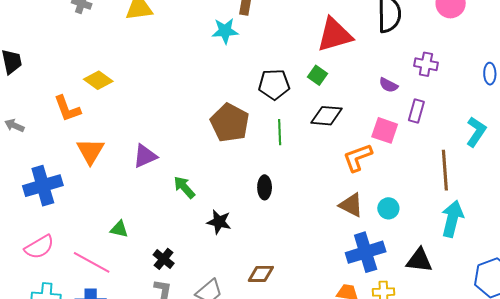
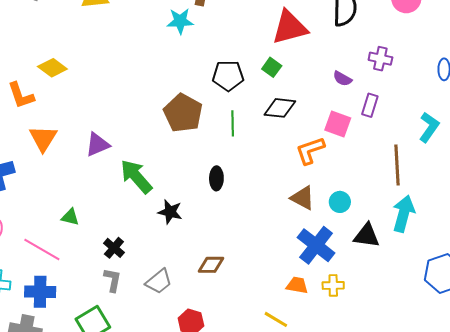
green arrow: (184, 187) -> (136, 177), size x1.5
blue cross: (366, 252) -> (316, 245), turned -36
black triangle: (419, 260) -> (367, 236), moved

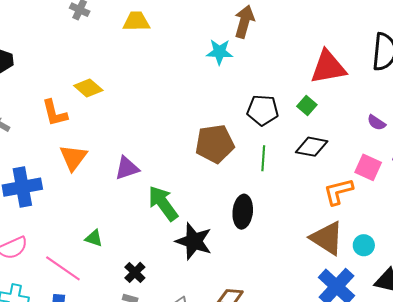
brown pentagon: (183, 113) -> (215, 144), turned 30
black ellipse: (216, 178) -> (243, 212), size x1.4
brown triangle: (303, 198) -> (327, 238), size x1.4
black star: (170, 212) -> (194, 241), size x1.5

